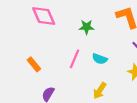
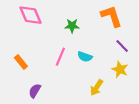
yellow arrow: (100, 91) -> (97, 88), moved

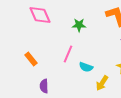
cyan semicircle: (85, 57) -> (86, 67), moved
purple semicircle: (35, 91) -> (44, 86), turned -32

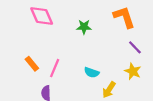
pink line: (68, 54) -> (55, 68), moved

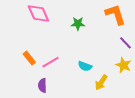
pink line: (55, 68) -> (51, 62), turned 36

